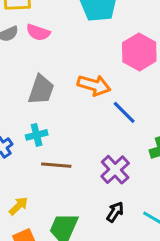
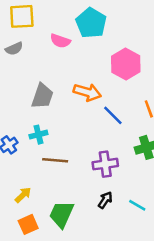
pink semicircle: (38, 32) -> (60, 41), moved
purple cross: (115, 170) -> (105, 164), turned 35

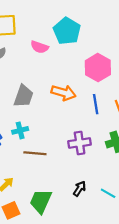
blue line: (113, 115) -> (96, 104), moved, turned 36
purple cross: (105, 164) -> (80, 143), moved

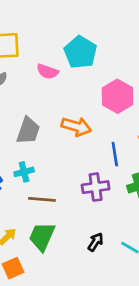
blue line: (96, 104) -> (115, 154), moved
green trapezoid: (41, 201) -> (42, 237), moved

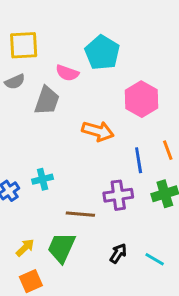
gray trapezoid: (28, 131) -> (47, 101), moved
brown line: (42, 199) -> (80, 214), moved

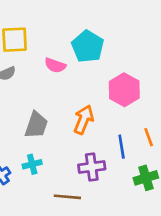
gray trapezoid: (47, 101) -> (36, 125), moved
orange arrow: (98, 131) -> (84, 120), turned -84
purple cross: (118, 195) -> (92, 167), moved

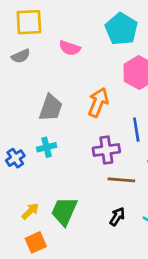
cyan pentagon: (88, 46) -> (121, 29), moved
brown line: (67, 197) -> (121, 180), moved

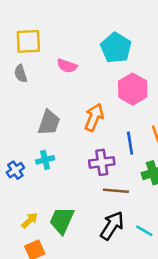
gray semicircle: (21, 56) -> (21, 74), turned 96
black arrow: (117, 217) -> (112, 226), size x1.6

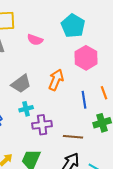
gray trapezoid: (49, 123) -> (21, 84), turned 35
cyan cross: (45, 160) -> (26, 109), moved
purple cross: (102, 162) -> (42, 125), moved

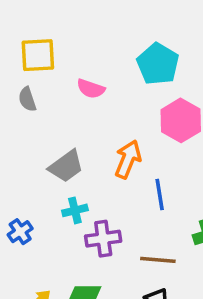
blue line: (84, 100) -> (160, 195), moved

